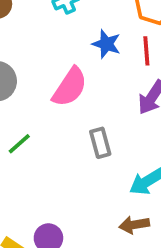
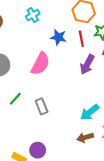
gray rectangle: (100, 143) -> (42, 106), moved

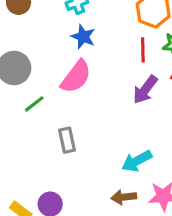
blue star: (58, 37) -> (83, 37), moved
green line: (15, 99) -> (34, 104), moved

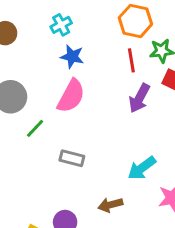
gray rectangle: (67, 140) -> (72, 158), turned -55
brown arrow: (124, 197) -> (110, 205), moved

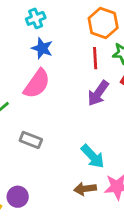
cyan arrow: (142, 168) -> (93, 156), turned -104
brown arrow: (110, 205) -> (85, 189), moved

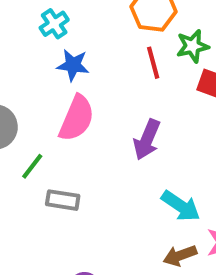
purple arrow: (98, 93) -> (147, 140), moved
gray rectangle: (31, 140) -> (63, 200), moved

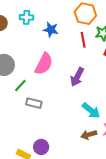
cyan cross: (54, 24) -> (26, 17), moved, turned 32
blue star: (73, 65) -> (51, 30), moved

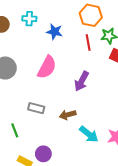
green line: (20, 86) -> (15, 130), moved, turned -64
cyan arrow: (91, 111) -> (89, 134), moved
brown arrow: (89, 135) -> (68, 115), moved

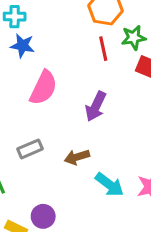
blue star: (55, 32) -> (22, 46), moved
gray rectangle: (36, 108) -> (30, 149), turned -35

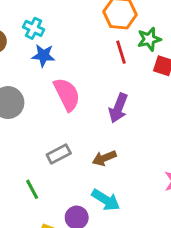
cyan cross: (15, 17) -> (34, 28), turned 30
pink semicircle: (43, 88) -> (67, 94), turned -48
cyan arrow: (109, 185) -> (106, 200), moved

